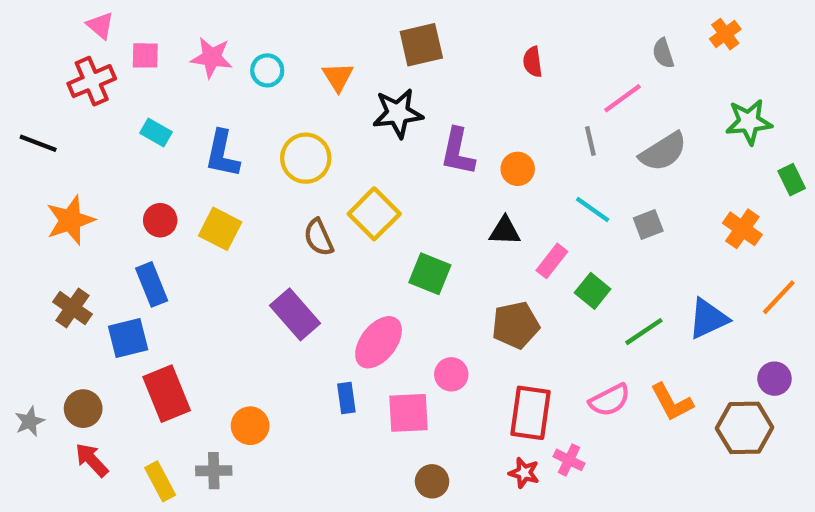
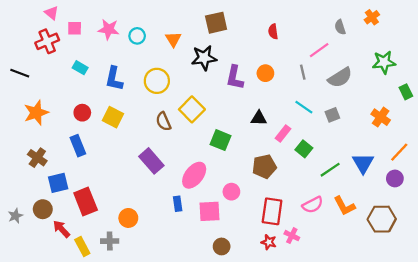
orange circle: (518, 169) -> (265, 73), moved
blue triangle: (708, 319) -> (363, 163), turned -35
blue square: (128, 338) -> (58, 183), moved
purple circle: (774, 379) -> (395, 178), moved
red arrow: (92, 460) -> (61, 229), moved

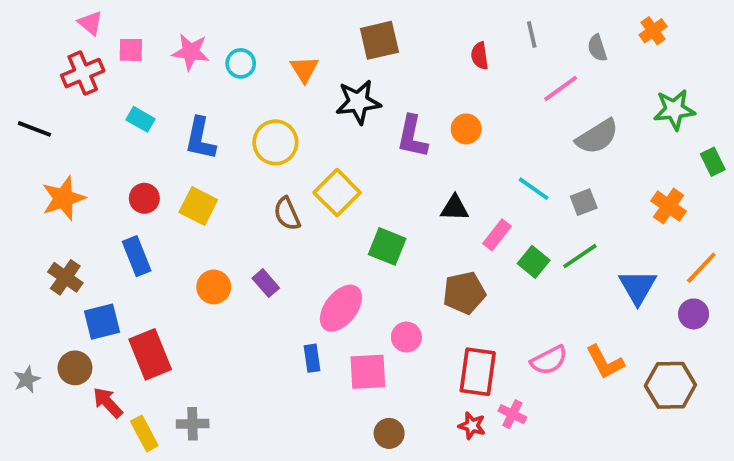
gray line: (303, 72) -> (532, 34), moved
purple rectangle: (151, 161) -> (266, 283), size x0.6
green line: (330, 170) -> (580, 256), moved
orange circle: (128, 218) -> (214, 287), moved

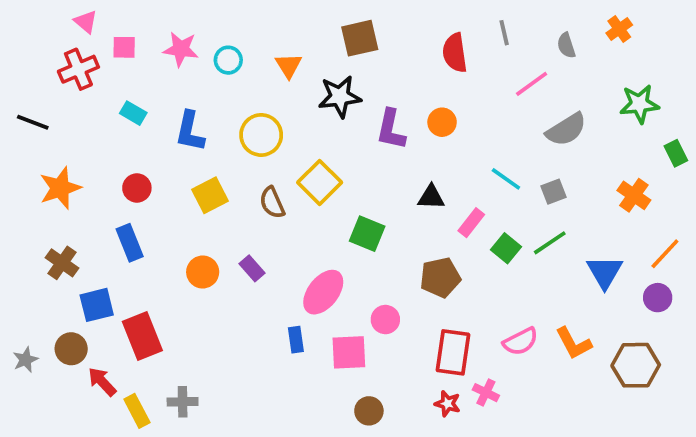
red semicircle: (480, 56) -> (455, 53), size x1.5
yellow square: (198, 206) -> (210, 195), moved, turned 36

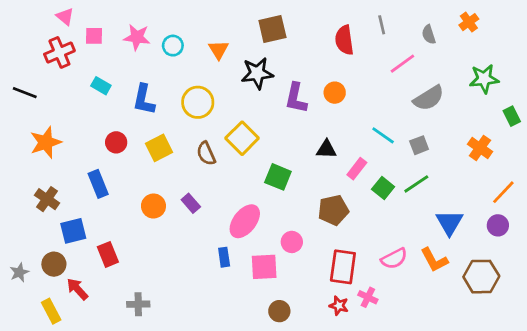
red circle: (137, 188) -> (116, 142), moved
blue triangle: (605, 272) -> (449, 223), moved
red rectangle: (142, 336) -> (108, 254), size x0.7
yellow rectangle: (137, 411) -> (51, 311), moved

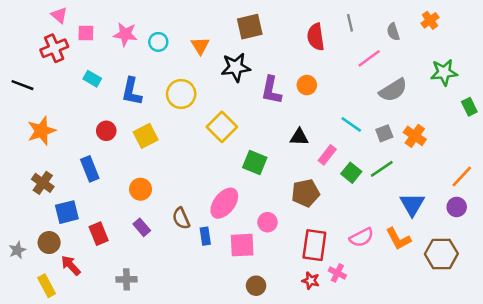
orange cross: (480, 148) -> (415, 136), moved
brown semicircle: (206, 153) -> (181, 218), moved
purple rectangle: (191, 203) -> (142, 227), moved

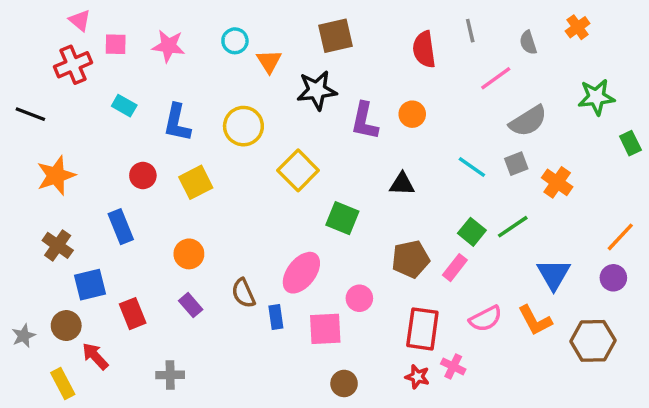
cyan circle: (158, 42) -> (235, 41), moved
gray square: (384, 133) -> (516, 164), moved
pink rectangle: (327, 155) -> (455, 268), moved

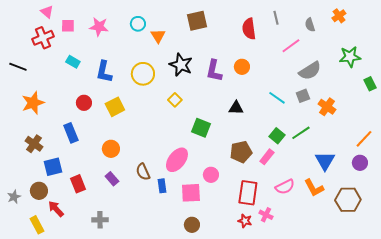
black star: (317, 90) -> (181, 65), moved, turned 30
yellow square: (298, 170) -> (175, 100), size x0.6
brown circle: (344, 383) -> (192, 225), moved

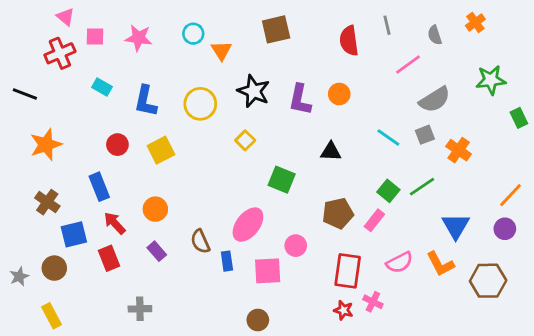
red arrow: (56, 209) -> (115, 223), moved
brown circle: (192, 225) -> (258, 320), moved

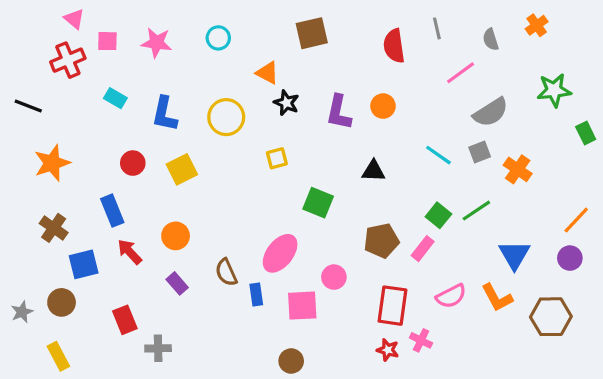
orange triangle: (221, 51) -> (267, 73), moved, turned -30
black star: (254, 91) -> (286, 103), size x0.7
yellow square: (245, 140) -> (277, 158), turned 30
red rectangle: (109, 258) -> (125, 320), moved

